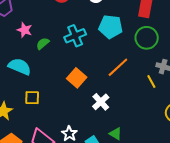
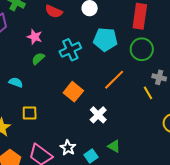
pink star: (25, 30) -> (35, 37), moved
cyan semicircle: (20, 67) -> (16, 82), size x0.6

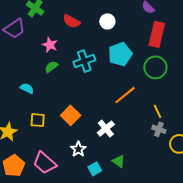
cyan pentagon: (105, 39) -> (120, 54), turned -30
gray cross: (159, 77) -> (159, 129), moved
orange square: (73, 92) -> (71, 115), moved
white star: (68, 148) -> (78, 149), moved

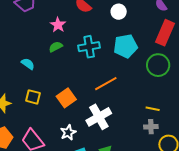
orange line: (125, 95) -> (106, 84), moved
yellow line: (157, 111) -> (153, 109), turned -64
white cross: (106, 129) -> (99, 117), size x1.4
gray cross: (159, 129) -> (151, 127), turned -32

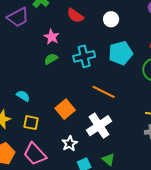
cyan semicircle: (28, 64) -> (23, 96), moved
orange line: (106, 84) -> (104, 92), turned 60
yellow square: (33, 97) -> (31, 123), moved

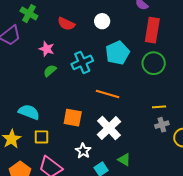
cyan semicircle: (23, 96) -> (29, 112), size x1.5
orange square: (65, 109) -> (73, 118), turned -30

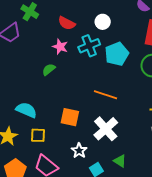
pink star: (47, 49) -> (60, 47), moved
cyan cross: (82, 62) -> (89, 46), moved

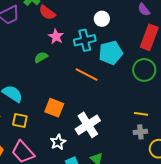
red semicircle: (67, 23) -> (47, 13), moved
orange line: (105, 95) -> (87, 75), moved

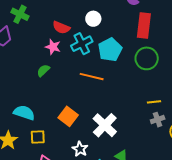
red semicircle: (47, 13) -> (61, 27), moved
orange square: (54, 108) -> (68, 116), turned 30

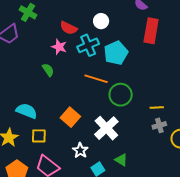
green circle: (147, 58) -> (121, 95), moved
green semicircle: (43, 70) -> (48, 70), turned 96

